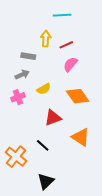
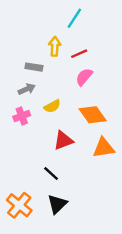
cyan line: (62, 15) -> (74, 18), turned -54
orange triangle: (81, 137) -> (104, 148), moved, turned -42
orange cross: (16, 157) -> (19, 205), moved
black triangle: (46, 181) -> (57, 204), moved

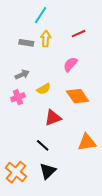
cyan line: (74, 18) -> (41, 15), moved
red line: (79, 54) -> (79, 34), moved
gray rectangle: (34, 67) -> (26, 43), moved
orange triangle: (104, 148) -> (87, 142), moved

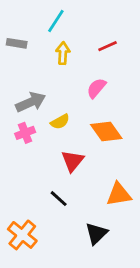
gray rectangle: (26, 43) -> (17, 43), moved
gray arrow: (22, 75) -> (31, 102), size x1.5
red triangle: (53, 118) -> (73, 161), turned -30
black triangle: (48, 171) -> (96, 234), moved

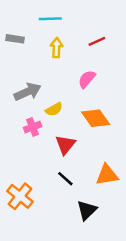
cyan line: (56, 21) -> (50, 19), turned 55
pink cross: (25, 133) -> (33, 127), moved
black line: (59, 199) -> (65, 179), moved
orange cross: (22, 235) -> (20, 196), moved

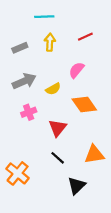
gray rectangle: (15, 39) -> (20, 48), moved, turned -32
yellow semicircle: (54, 109) -> (53, 89), moved

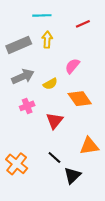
red line: (85, 37) -> (83, 24), moved
gray rectangle: (20, 48) -> (19, 45), size x1.6
black line: (58, 158) -> (54, 158), moved

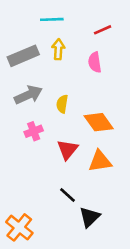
pink semicircle: (72, 66) -> (95, 62), moved, turned -49
yellow semicircle: (50, 84) -> (62, 104), turned 128
orange triangle: (89, 146) -> (100, 161), moved
orange cross: (17, 164) -> (19, 227), moved

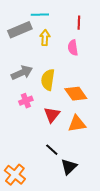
red line: (103, 30) -> (79, 23), turned -64
gray rectangle: (23, 56) -> (20, 30), moved
yellow semicircle: (62, 104) -> (48, 80), size x1.5

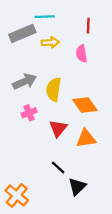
yellow arrow: (45, 38) -> (50, 42), turned 84

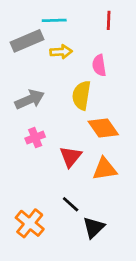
red line: (88, 26) -> (109, 20), moved
yellow semicircle: (54, 89) -> (81, 95), moved
orange cross: (17, 195) -> (30, 223), moved

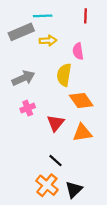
orange cross: (30, 223) -> (47, 185), moved
black triangle: (94, 227) -> (74, 190), moved

